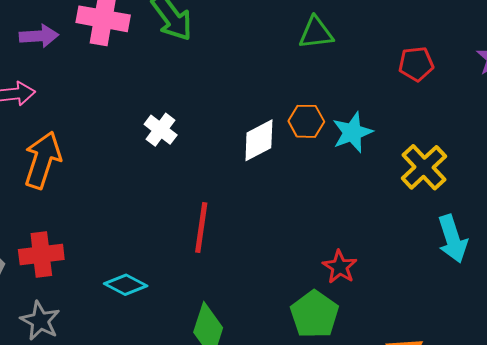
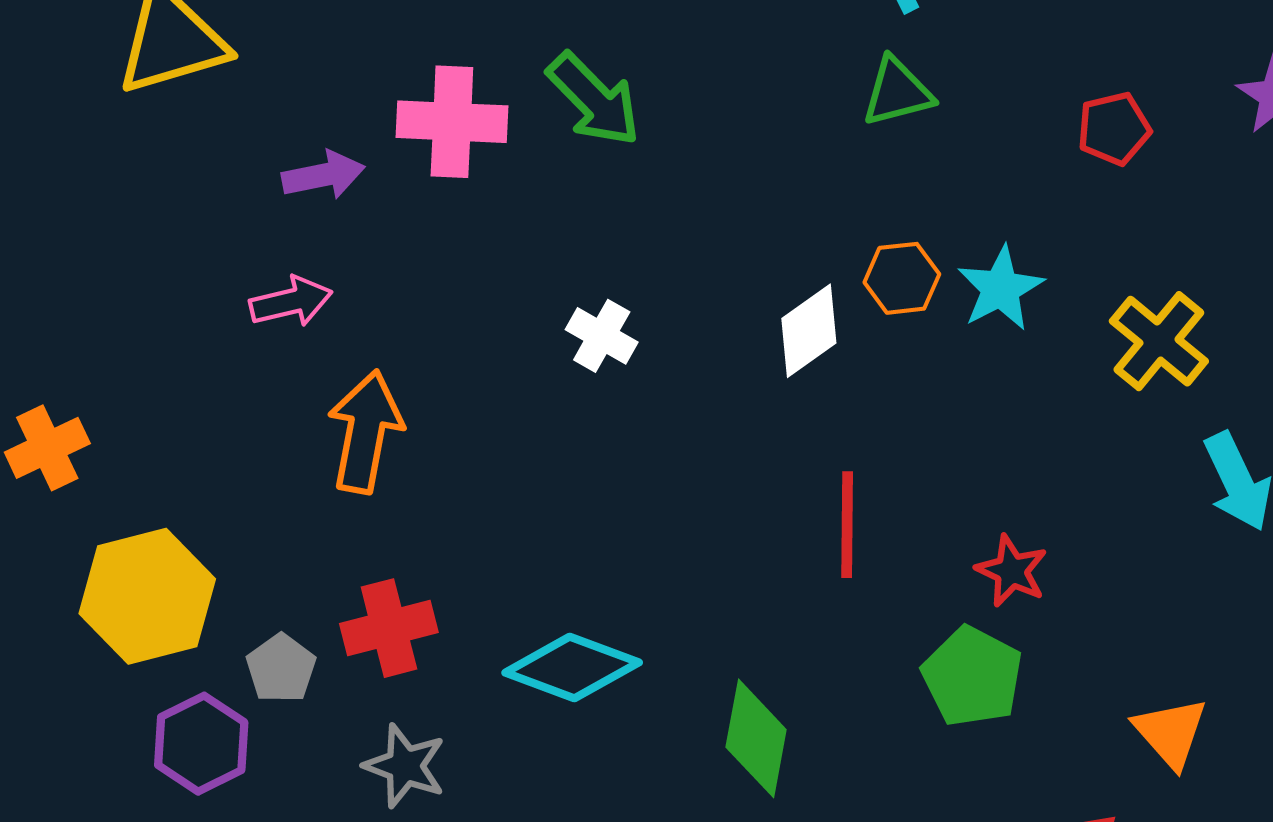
red line: (201, 228) -> (847, 525), moved
cyan diamond: (126, 285) -> (572, 668), size x1.5

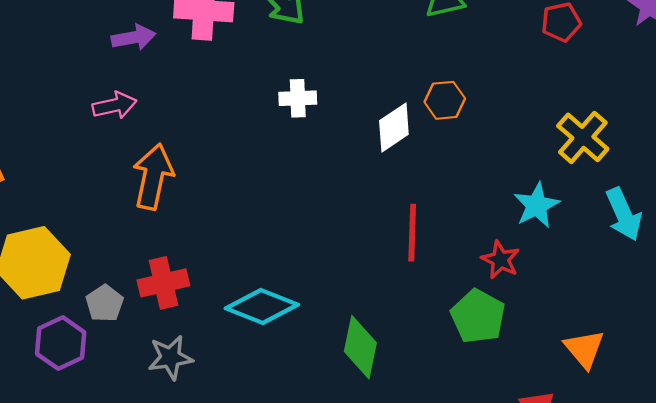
cyan star: (1001, 288) -> (537, 205), moved
white cross: (602, 336) -> (298, 98), moved, turned -33
gray star: (405, 766) -> (170, 358), turned -30

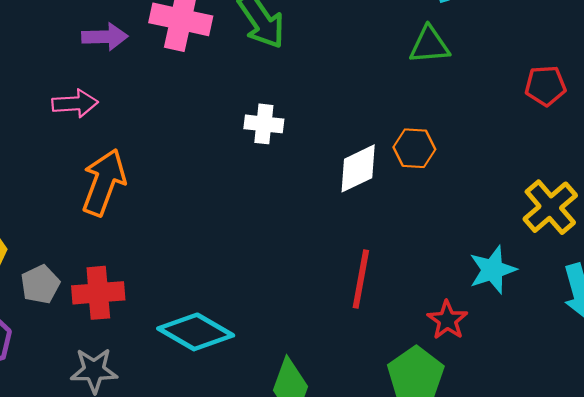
gray pentagon: (105, 303) -> (40, 284), moved

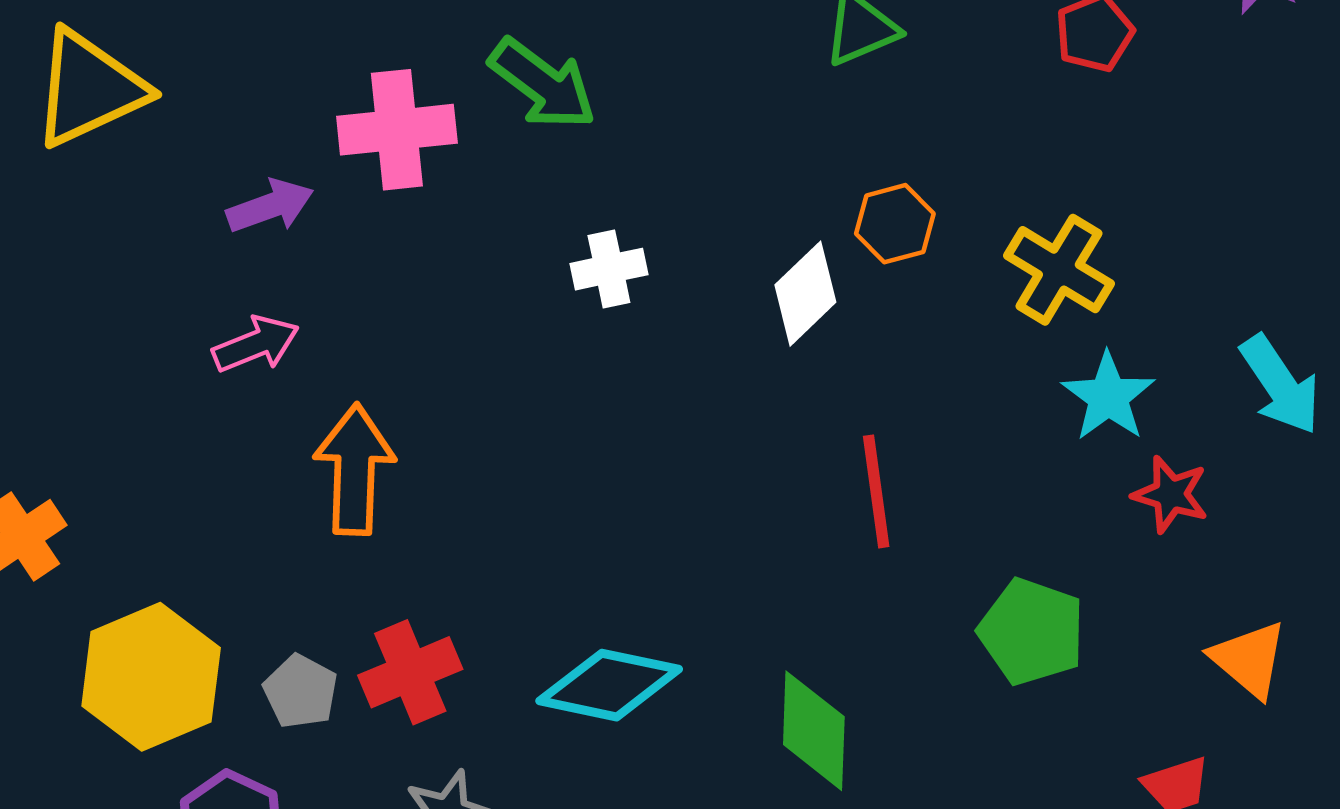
yellow cross: (550, 207) -> (1059, 270), moved
red star: (447, 320) -> (1171, 494), moved

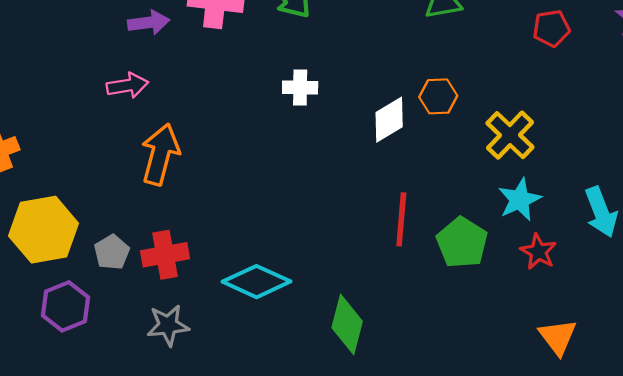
green pentagon: (1032, 632) -> (462, 243), moved

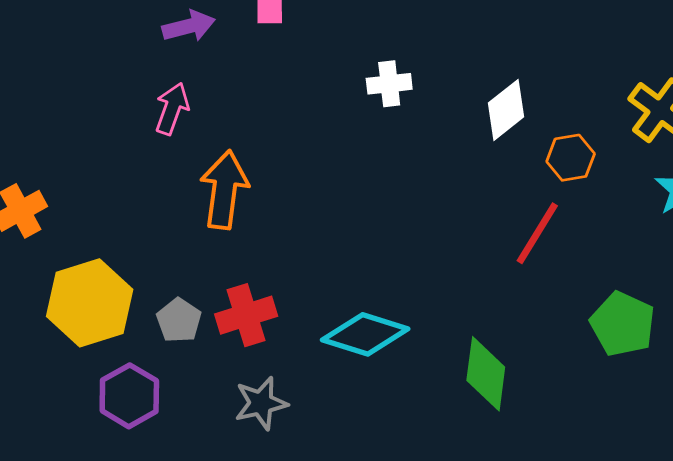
pink arrow: (127, 85) -> (172, 109), turned -54
orange hexagon: (438, 96) -> (571, 158), moved
red line: (401, 219) -> (537, 233), turned 34
green pentagon: (462, 243) -> (623, 324), moved

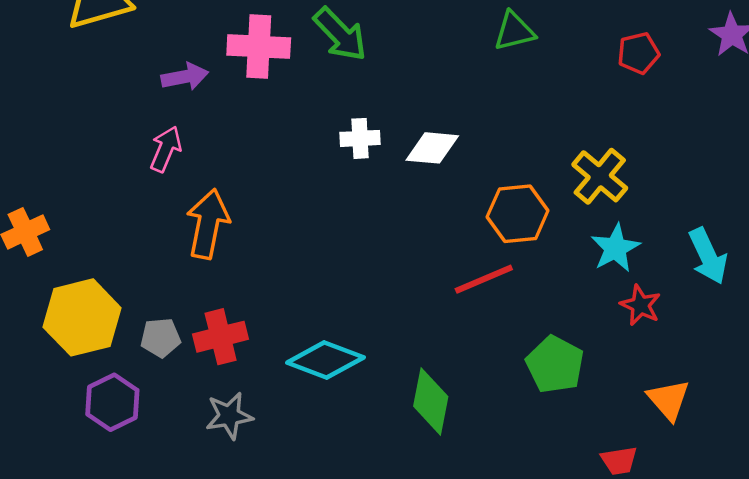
white diamond: (506, 110) -> (432, 148), moved, turned 40
orange hexagon: (571, 158) -> (518, 214), size x1.4
red line: (537, 233) -> (484, 279), turned 32
gray pentagon: (179, 320) -> (161, 338), turned 30

